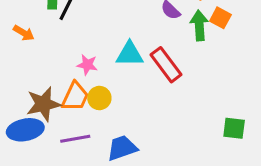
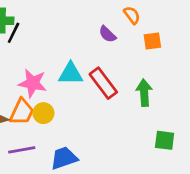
orange square: (220, 18) -> (152, 41), turned -36
green arrow: (199, 25) -> (144, 93), moved
pink star: (87, 65) -> (33, 83), size x1.5

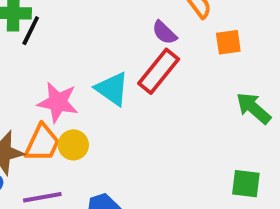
cyan triangle: (71, 74) -> (112, 89), turned 35
red rectangle: (103, 83) -> (159, 71), moved, turned 76
green arrow: (144, 93) -> (254, 108), moved, turned -45

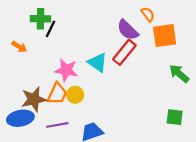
purple semicircle: (164, 33) -> (128, 30), size x1.5
orange square: (228, 42) -> (165, 36), size x1.6

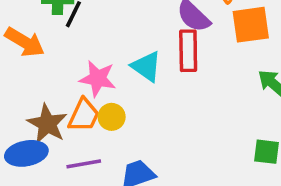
orange arrow: (19, 47) -> (25, 42), size x1.6
red rectangle: (124, 52) -> (188, 51), turned -40
brown star: (34, 99) -> (47, 124), turned -30

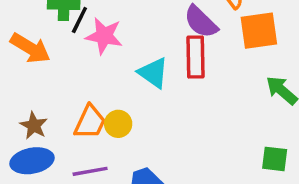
pink star: (98, 79) -> (104, 36), moved
brown star: (47, 124) -> (34, 126), moved, size x0.7

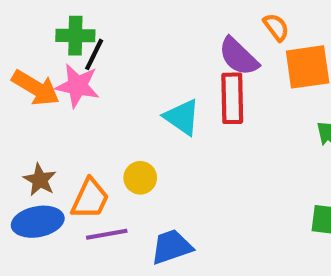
pink star: (104, 36) -> (77, 86), moved
orange trapezoid: (90, 122) -> (90, 199), moved

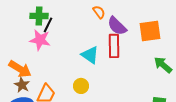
orange semicircle: (276, 27) -> (99, 12), moved
orange arrow: (36, 88) -> (20, 69), moved
yellow circle: (140, 178) -> (81, 86), moved

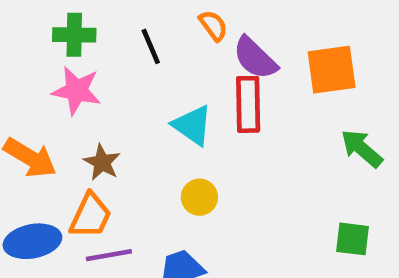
black line: (48, 25) -> (151, 46), moved, turned -49
brown star: (22, 85) -> (102, 162), moved
yellow circle: (81, 86) -> (199, 197), moved

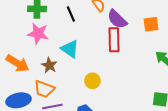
orange square: (332, 70) -> (151, 24), size x0.7
cyan triangle: (192, 125) -> (70, 49), moved
orange trapezoid: (90, 216) -> (44, 89), turned 85

